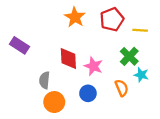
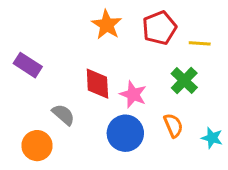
cyan star: (141, 75) -> (212, 138), moved
gray semicircle: (44, 80) -> (63, 115), turned 126
blue circle: (88, 93) -> (125, 133), size x1.5
orange circle: (54, 102) -> (37, 146), moved

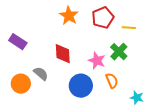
pink star: (133, 94) -> (97, 61), moved
cyan star: (212, 138) -> (137, 98), moved
orange circle: (37, 146) -> (21, 84), moved

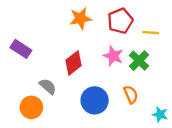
orange star: (69, 16) -> (81, 19), turned 30
red diamond: (63, 54) -> (73, 63), turned 55
pink star: (97, 61) -> (113, 56), moved
orange circle: (21, 84) -> (31, 107), moved

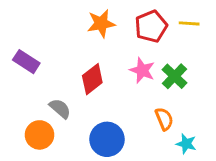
yellow line: (151, 33) -> (189, 23), moved
blue circle: (95, 100) -> (107, 139), moved
cyan star: (160, 114) -> (186, 144), moved

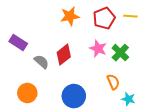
gray semicircle: (60, 109) -> (41, 62), moved

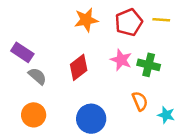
green cross: (120, 53) -> (149, 65), turned -30
gray semicircle: (41, 62) -> (37, 76), moved
cyan star: (128, 99) -> (166, 115), moved

